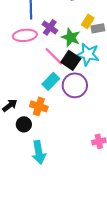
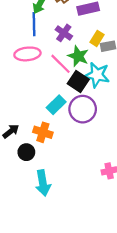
purple cross: (50, 27) -> (64, 33), moved
pink line: (54, 56) -> (61, 64), moved

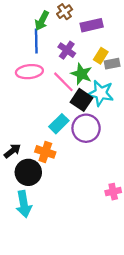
black circle: (26, 152) -> (28, 172), size x1.5
cyan arrow: (43, 183) -> (24, 204), moved

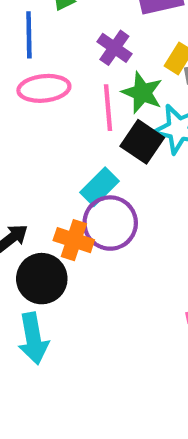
blue line: (36, 41) -> (29, 35), moved
pink line: (63, 82) -> (108, 108), turned 40
purple circle: (86, 128) -> (110, 223), moved

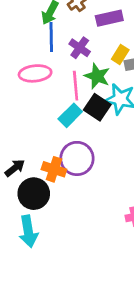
blue line: (29, 35) -> (51, 37), moved
cyan rectangle: (99, 187) -> (70, 115), moved

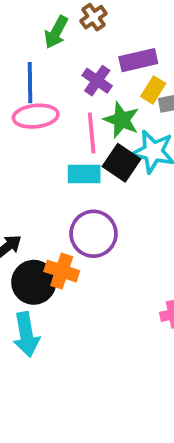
purple rectangle: (109, 18) -> (138, 60), moved
blue line: (51, 37) -> (30, 83), moved
cyan rectangle: (70, 115) -> (84, 174), turned 45
orange cross: (54, 169) -> (62, 271), moved

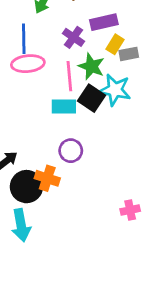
purple circle: (93, 234) -> (71, 151), size x0.7

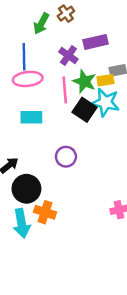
yellow rectangle: (115, 44) -> (105, 80), moved, turned 49
cyan rectangle: (64, 106) -> (31, 117), moved
orange cross: (47, 178) -> (45, 212), moved

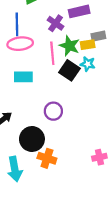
cyan star: (105, 102) -> (88, 64), size x0.6
black circle: (26, 189) -> (32, 139), moved
orange cross: (45, 212) -> (47, 158), moved

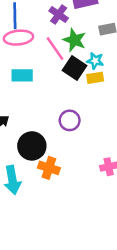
yellow rectangle: (88, 45) -> (95, 78), moved
pink line: (52, 53) -> (55, 49), turned -30
purple circle: (53, 111) -> (70, 120), moved

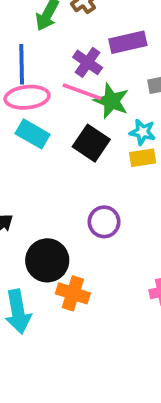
pink line: (55, 49) -> (82, 92), moved, turned -35
black square: (74, 68) -> (91, 143), moved
cyan rectangle: (22, 75) -> (33, 134), moved, turned 30

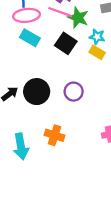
yellow rectangle: (143, 158) -> (97, 52), turned 40
black circle: (47, 260) -> (37, 92), moved

